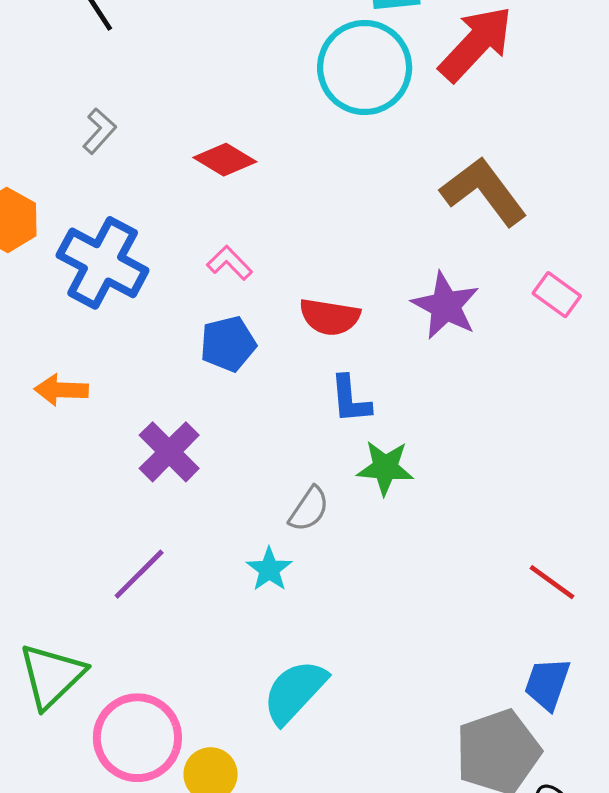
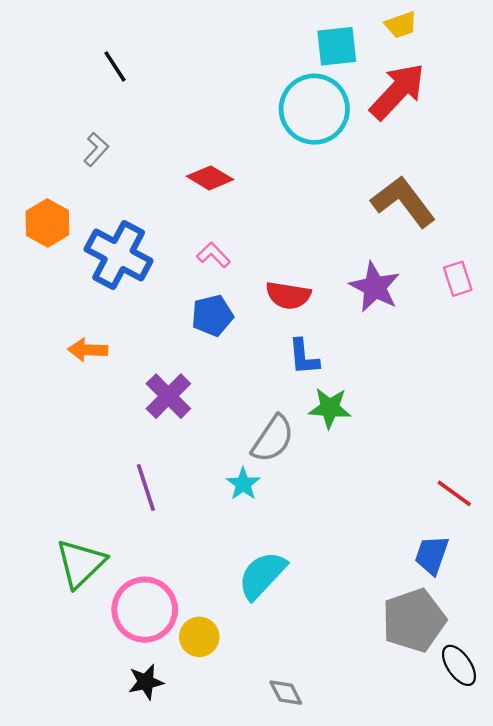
gray L-shape: (99, 131) -> (96, 149), moved
pink rectangle: (557, 295) -> (458, 279), turned 36
gray semicircle: (309, 509) -> (273, 439), size x1.4
purple line: (139, 574) -> (146, 487), turned -63
blue trapezoid: (547, 684) -> (432, 555), moved

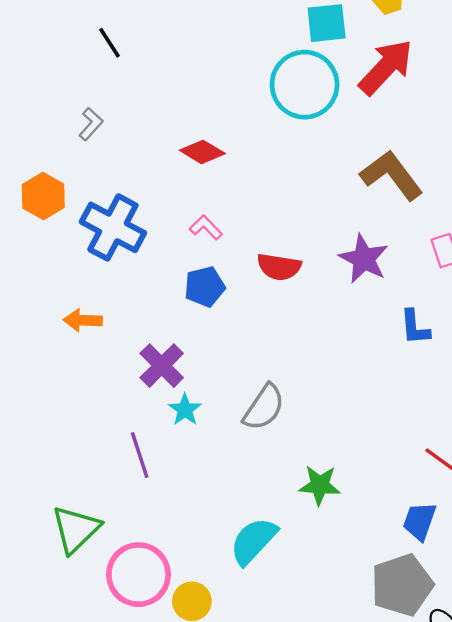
blue L-shape: (304, 357) -> (415, 327), moved
green star: (330, 408) -> (320, 485), moved
cyan star: (243, 484) -> (185, 410), moved

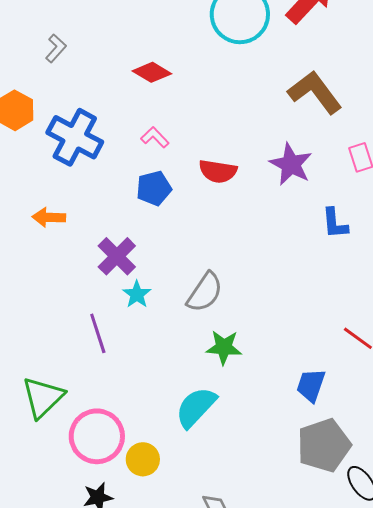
green star: (320, 485) -> (224, 347), moved
blue trapezoid: (419, 521) -> (311, 385), moved

